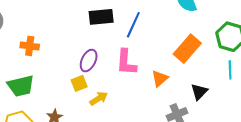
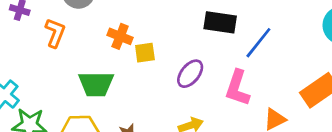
yellow square: (79, 83) -> (145, 53), moved

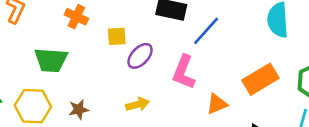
yellow square: (145, 53) -> (117, 36), moved

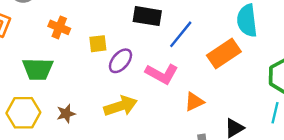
pink L-shape: (184, 72) -> (162, 74), turned -80
orange rectangle: (260, 79) -> (224, 54), moved
yellow arrow: (138, 104) -> (121, 106), size x1.5

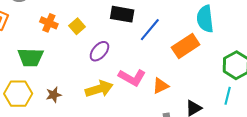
yellow square: (98, 44) -> (77, 26), moved, turned -35
pink L-shape: (162, 74) -> (132, 77), moved

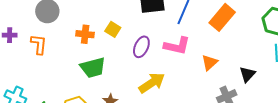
green trapezoid: (31, 57) -> (93, 68), moved
pink L-shape: (132, 77) -> (177, 46), moved

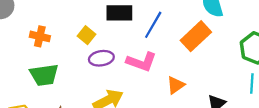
yellow square: (113, 29) -> (86, 35), moved
purple ellipse: (141, 47) -> (101, 58), turned 50

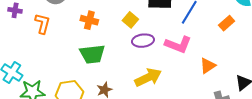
orange rectangle: (196, 36) -> (227, 23), size x0.6

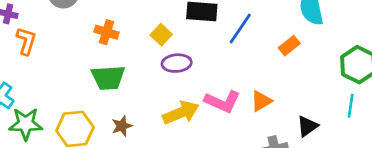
orange L-shape: (42, 24) -> (26, 41), moved
pink L-shape: (178, 45) -> (222, 102), moved

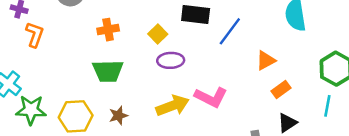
orange cross: (107, 32) -> (108, 30), turned -30
orange rectangle: (289, 46) -> (281, 89), moved
orange triangle: (261, 101) -> (266, 60), moved

